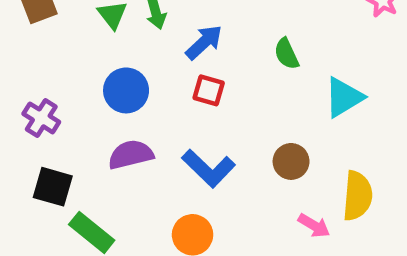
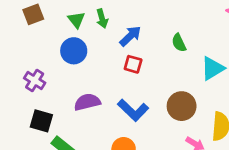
blue circle: (126, 90) -> (74, 51), moved
brown circle: (291, 161) -> (182, 106), size x1.4

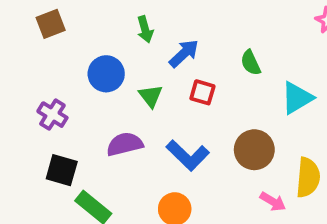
green triangle: (76, 20) -> (151, 96), moved
red square: (133, 64) -> (202, 92), moved

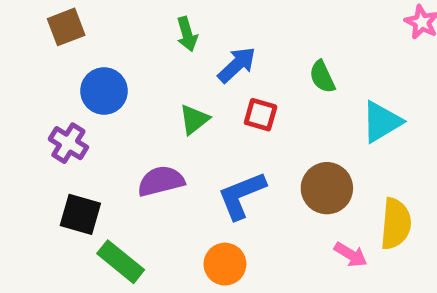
blue circle: (106, 74) -> (104, 91), moved
green triangle: (151, 96) -> (194, 119), turned 30
blue L-shape: (188, 155) -> (242, 195), turned 114

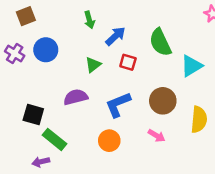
green semicircle: (322, 77) -> (160, 42), size x1.6
purple cross: (68, 143) -> (15, 54), moved
pink arrow: (351, 255) -> (157, 136), moved

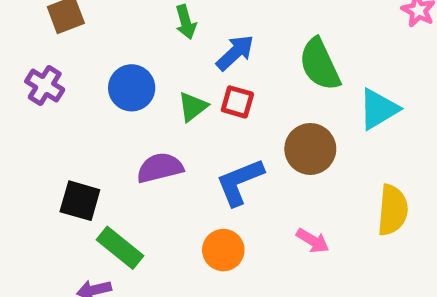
blue circle: (46, 50) -> (132, 88), moved
red square: (128, 62) -> (237, 102), moved
brown circle: (163, 101) -> (310, 149), moved

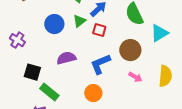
purple cross: (45, 86) -> (17, 40), moved
green triangle: (193, 107) -> (79, 21), moved
pink arrow: (313, 241) -> (135, 77), moved

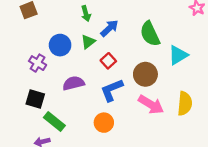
red square: (99, 30) -> (108, 61), moved, turned 32
purple cross: (17, 40) -> (38, 63), moved
pink arrow: (135, 77) -> (151, 105), size x1.6

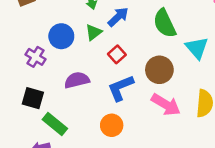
cyan triangle: (178, 55) -> (197, 48), turned -40

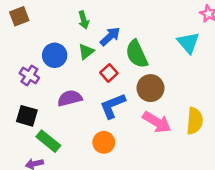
green semicircle: (165, 23) -> (137, 54), moved
cyan triangle: (197, 48) -> (188, 43), moved

